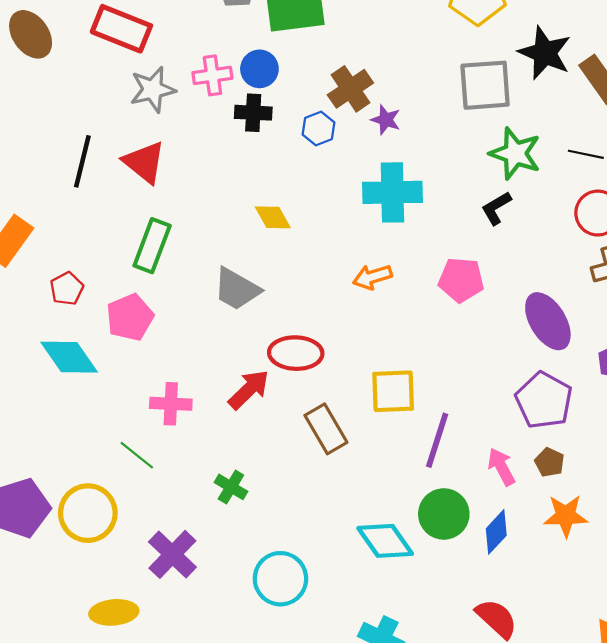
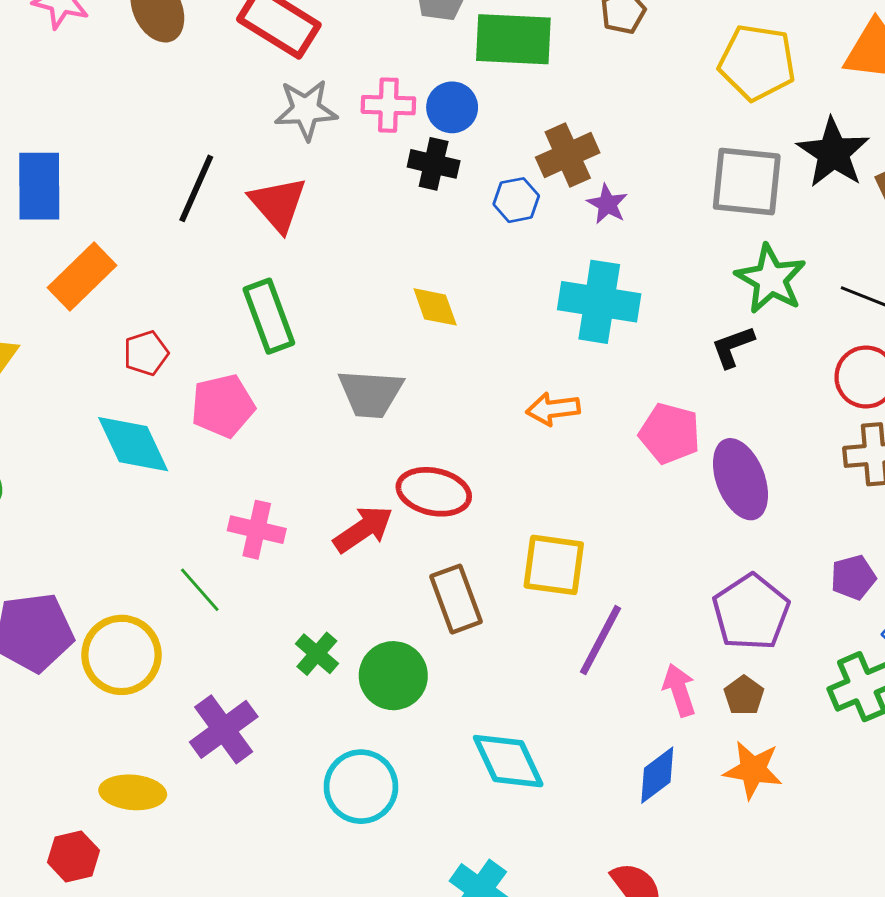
green rectangle: (152, 246) -> (269, 316), turned -51
gray trapezoid: (237, 289) -> (371, 393), turned -36
purple ellipse: (548, 321) -> (740, 479), moved
green circle: (444, 514) -> (393, 676), moved

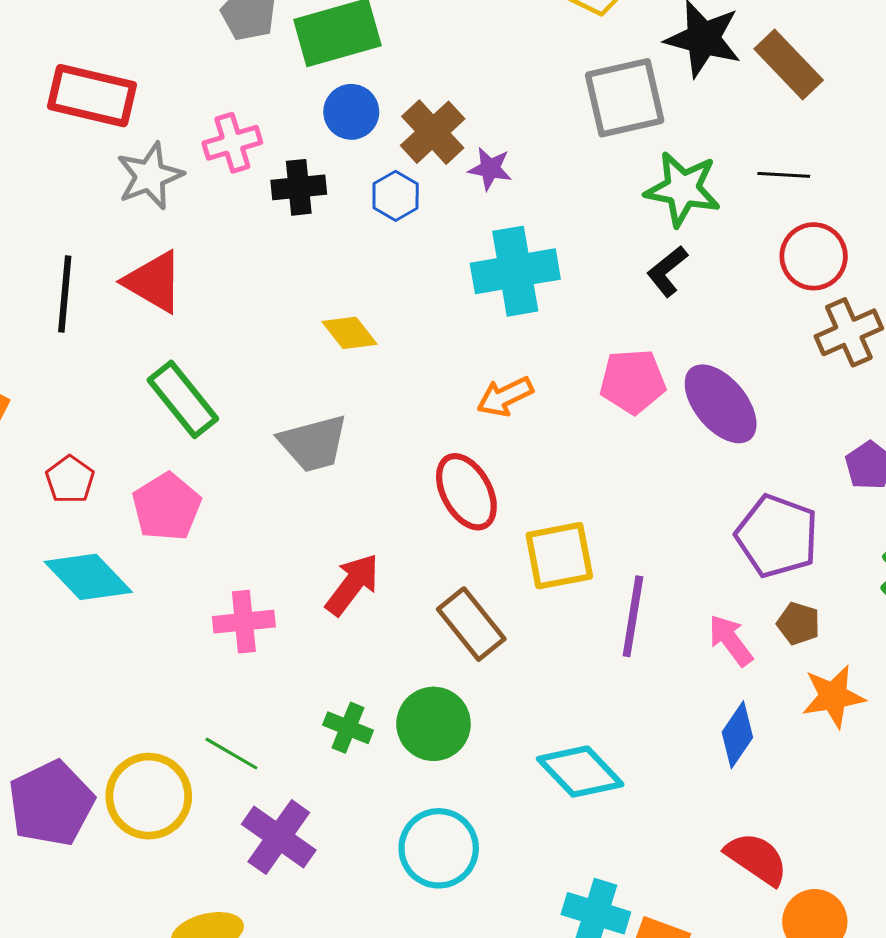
blue circle: (452, 107) -> (351, 112), moved
red ellipse: (434, 492) -> (466, 492), moved, turned 68
green line: (200, 590) -> (231, 754), moved

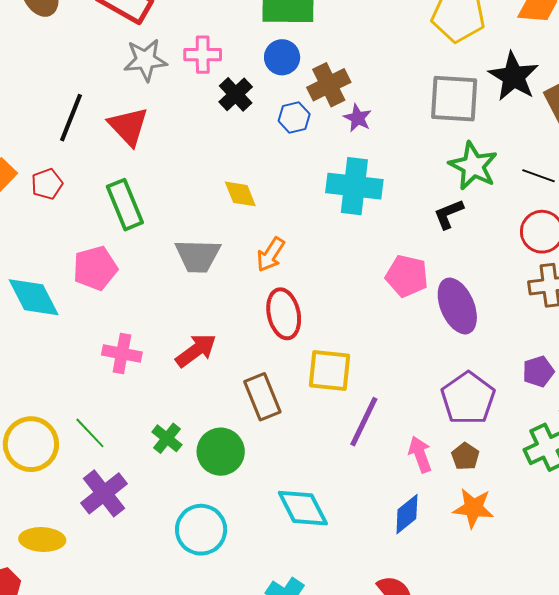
black cross: (299, 187) -> (236, 94), turned 36
orange arrow: (505, 397) -> (271, 255), moved, turned -48
red pentagon: (70, 480) -> (47, 184), moved

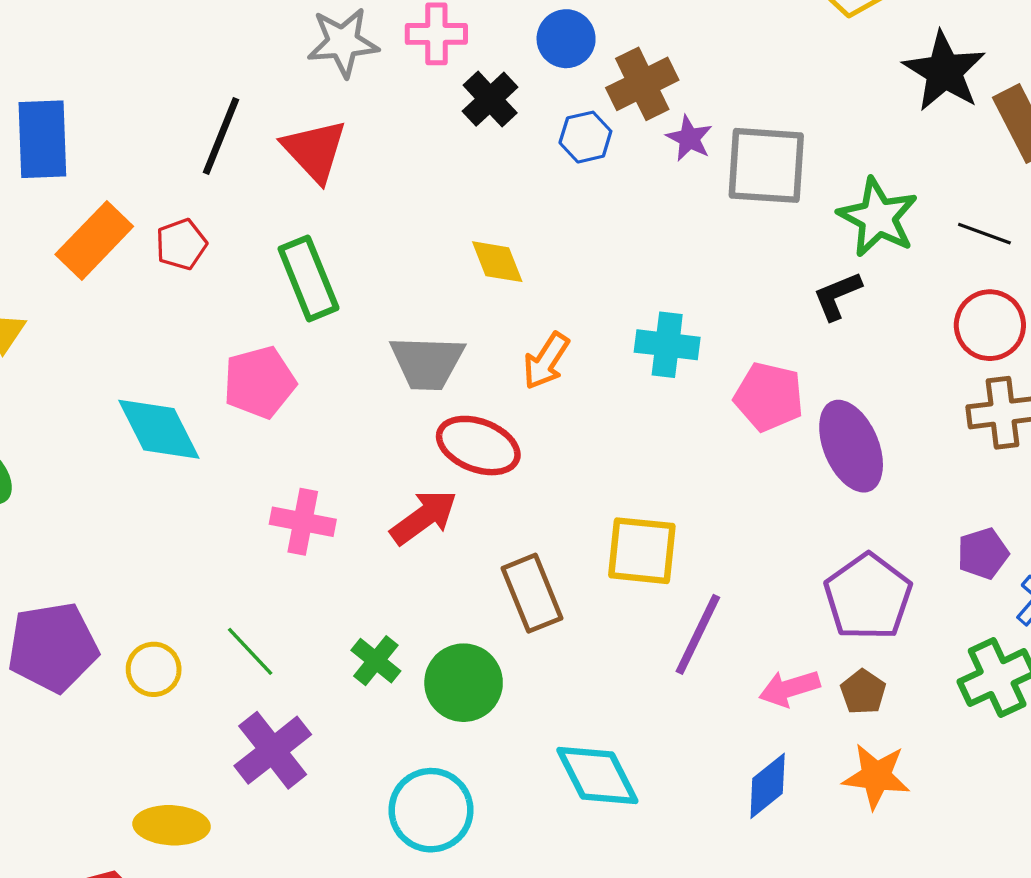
gray square: (454, 99) -> (766, 165), moved
cyan cross: (354, 186) -> (667, 345), moved, size x0.7
red ellipse: (284, 314) -> (478, 446), moved, turned -57
yellow circle: (31, 444) -> (154, 669), size x0.6
pink arrow: (420, 454) -> (789, 688), turned -87

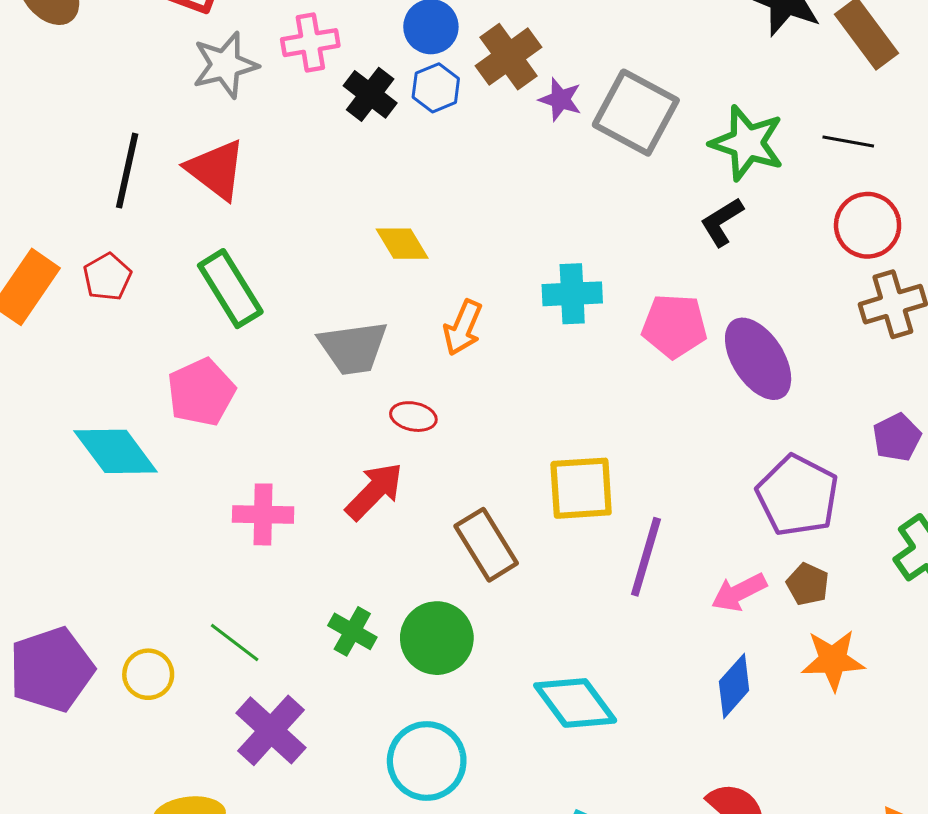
blue hexagon: (585, 137) -> (436, 88), moved
gray square: (766, 165) -> (636, 113), turned 34
red ellipse: (478, 446) -> (413, 417), size x0.6

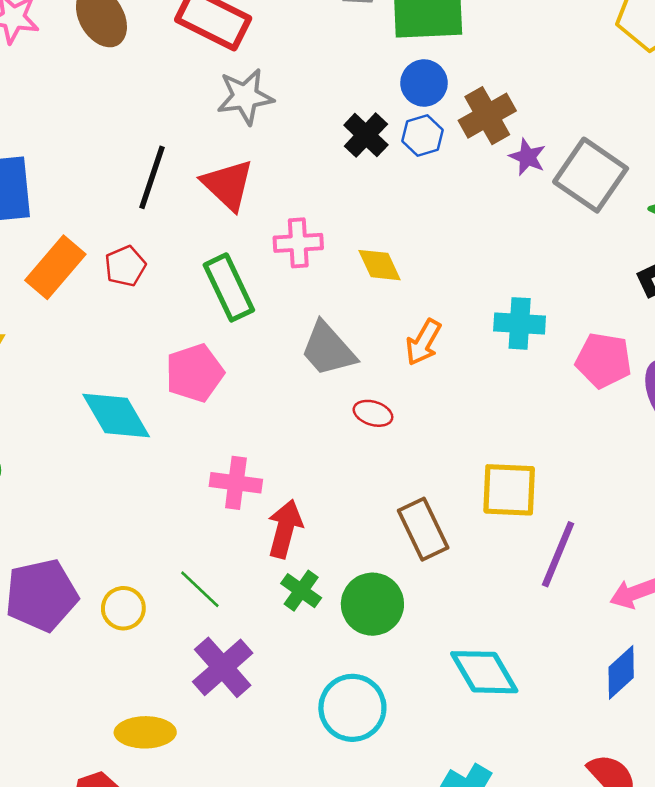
pink cross: (310, 43) -> (298, 243), moved
gray trapezoid: (353, 348) -> (328, 349), turned 50
red arrow: (374, 491) -> (285, 529), moved, turned -36

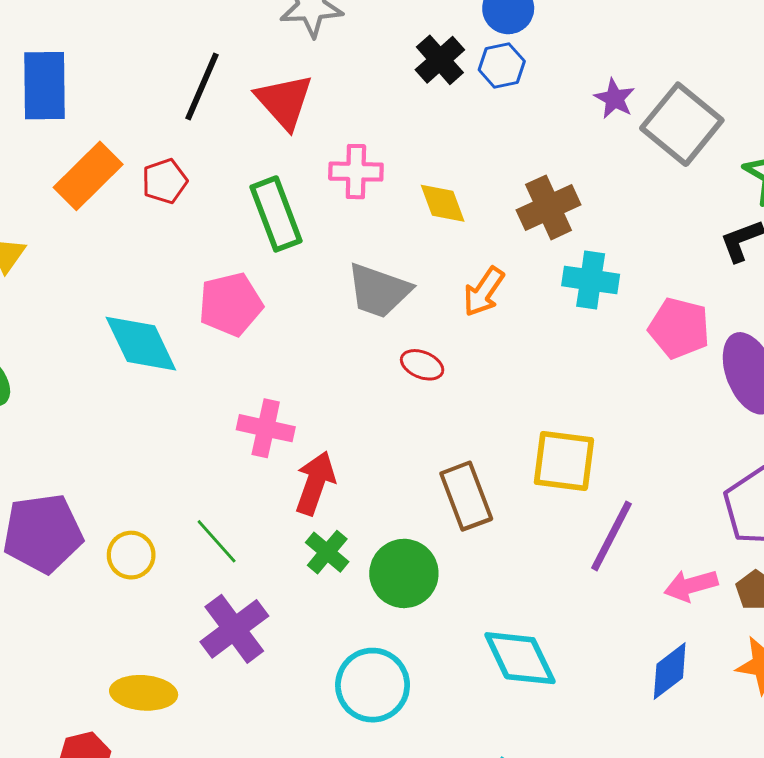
brown cross: (487, 116) -> (549, 207), moved
gray trapezoid: (328, 349) -> (379, 291), turned -34

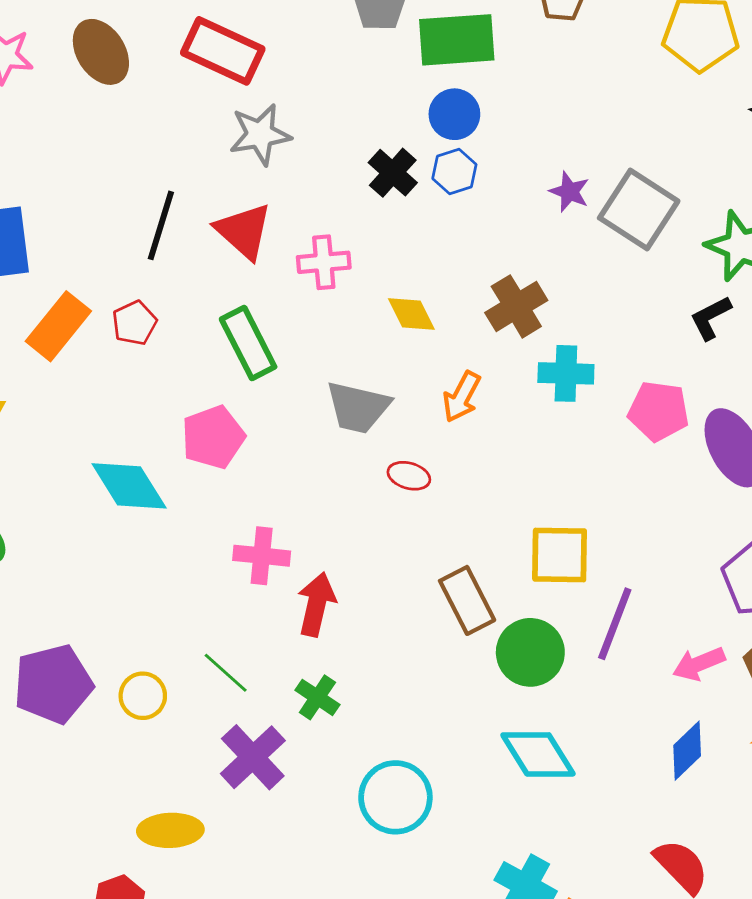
pink cross: (356, 172) -> (324, 262), moved
green cross: (327, 552) -> (317, 697), moved
green circle: (404, 573) -> (530, 652), moved

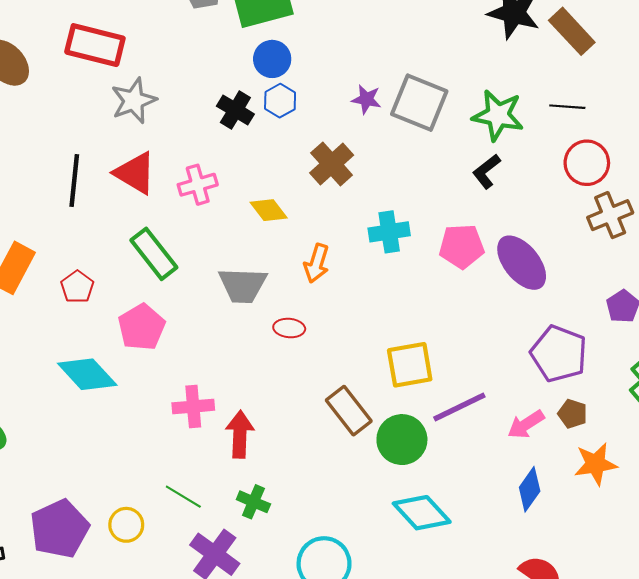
brown cross: (516, 306) -> (332, 164), moved
red pentagon: (134, 323) -> (77, 287), moved
purple line: (615, 624) -> (459, 407), turned 54

